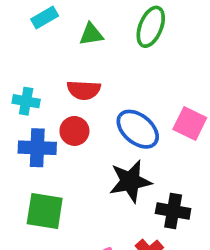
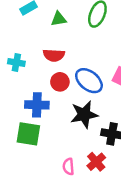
red circle: (74, 131) -> (60, 82), moved
blue cross: (37, 148) -> (37, 105), moved

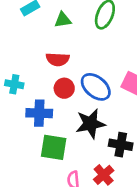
cyan cross: (16, 62) -> (14, 84), moved
green square: (28, 134) -> (54, 147), moved

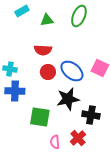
blue cross: (39, 113) -> (15, 91), moved

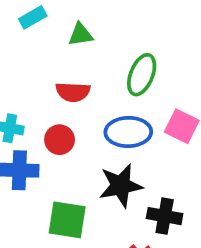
green ellipse: (79, 16) -> (142, 75), moved
blue ellipse: (72, 71) -> (128, 132), turned -40
red circle: (48, 72) -> (60, 140), moved

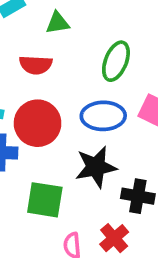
red semicircle: (73, 92) -> (36, 65), moved
red circle: (60, 140) -> (38, 123), size x1.6

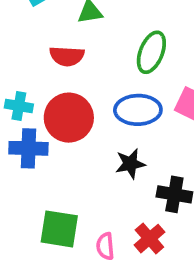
black star: (96, 167) -> (130, 164), size x0.7
green square: (45, 200) -> (59, 229), moved

